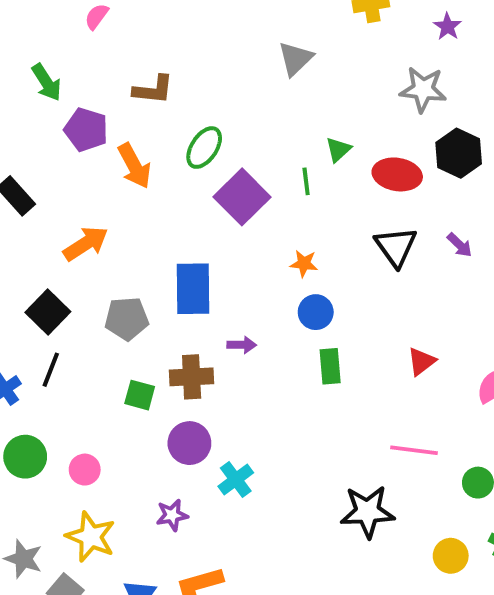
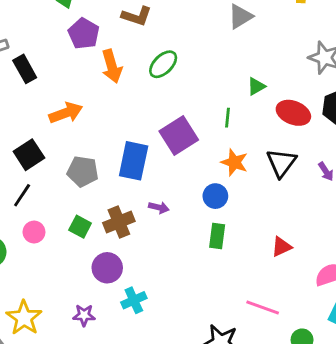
green line: (306, 181) -> (227, 118), moved
purple square: (242, 197) -> (179, 136), moved
orange star: (304, 264) -> (234, 162), moved, size x1.4
brown cross: (192, 377) -> (119, 222), turned -32
pink circle: (85, 470) -> (34, 232), moved

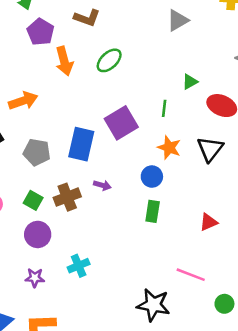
purple circle: (107, 268) -> (38, 234), moved

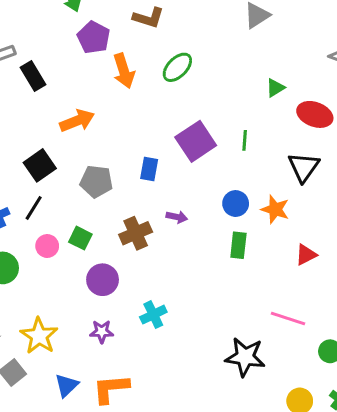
green line: (164, 108) -> (245, 140), moved
blue rectangle: (81, 144) -> (149, 169), size x0.6
orange star: (169, 148) -> (275, 209), moved
green square: (33, 200) -> (80, 238), moved

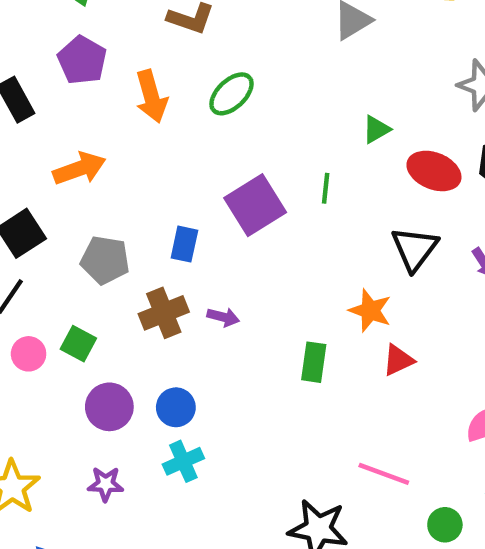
purple pentagon: (94, 37) -> (82, 60), moved
green line: (245, 140) -> (326, 188), moved
blue circle: (236, 204) -> (176, 407), moved
brown cross: (136, 233) -> (164, 313), moved
red triangle: (306, 255) -> (398, 360), moved

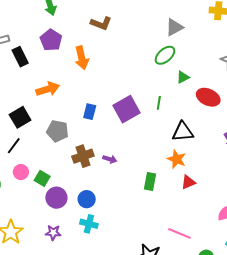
green ellipse: (232, 94) -> (165, 55), moved
blue rectangle: (184, 244) -> (90, 112), moved
black triangle: (415, 249) -> (183, 132), moved, turned 45
green square: (78, 344) -> (42, 178), moved
cyan cross: (183, 461) -> (89, 224), turned 36

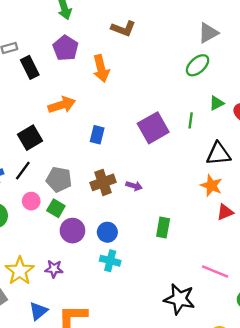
green triangle: (183, 77) -> (217, 103), moved
blue rectangle: (90, 112) -> (97, 135), moved
gray pentagon: (57, 131) -> (59, 179), moved
green rectangle: (150, 181) -> (163, 228), moved
purple star: (53, 233) -> (54, 269), moved

